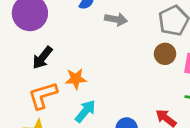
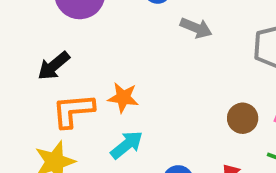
brown circle: (165, 54) -> (243, 118), moved
black arrow: (42, 58) -> (54, 66), moved

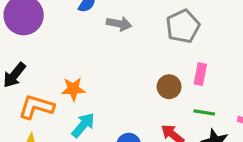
orange L-shape: (73, 111) -> (36, 107), turned 33

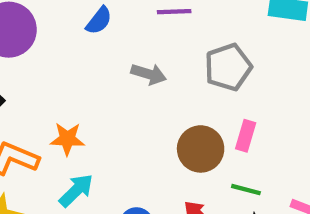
gray arrow: (119, 24) -> (149, 74), moved
brown circle: (169, 87) -> (201, 149), size x1.4

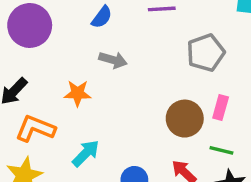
gray arrow: (149, 74) -> (113, 60), moved
orange star: (67, 139) -> (78, 93), moved

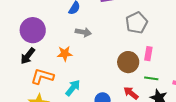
purple circle: (30, 25) -> (33, 30), moved

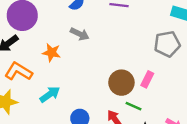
gray pentagon: (137, 23) -> (167, 44), moved
green line: (151, 78) -> (133, 106), moved

